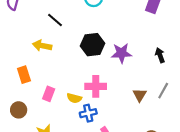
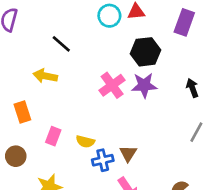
black hexagon: (92, 45) -> (146, 52), moved
pink cross: (96, 86) -> (112, 85), moved, turned -36
brown triangle: (140, 95) -> (128, 154), moved

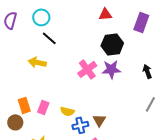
cyan circle: (109, 16) -> (41, 17), moved
orange rectangle: (22, 112) -> (24, 105), moved

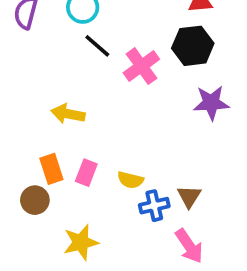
black hexagon: (112, 44) -> (193, 46), moved
yellow arrow: (37, 62) -> (68, 114), moved
pink cross: (87, 69) -> (141, 66), moved

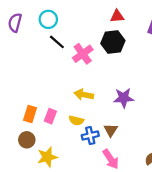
purple star: (211, 103) -> (124, 98), moved
yellow arrow: (68, 114) -> (84, 95), moved
orange rectangle: (51, 169) -> (30, 114), turned 35
brown circle: (35, 200) -> (27, 140), moved

